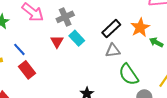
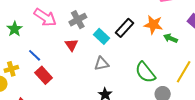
orange star: (140, 27) -> (153, 25), turned -30
cyan rectangle: (77, 38) -> (102, 36), moved
gray triangle: (113, 51) -> (102, 64), moved

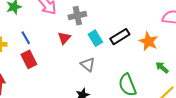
green arrow: (171, 38) -> (162, 68), moved
gray triangle: (102, 64) -> (88, 64), turned 35

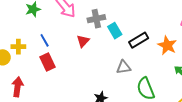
cyan rectangle: (95, 38) -> (115, 31), moved
gray triangle: (88, 64) -> (124, 67), moved, turned -49

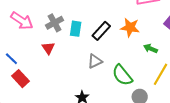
cyan rectangle: (115, 31) -> (76, 29), turned 56

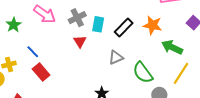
red triangle: (48, 48) -> (80, 41), moved
green arrow: (151, 49) -> (172, 47), size x1.5

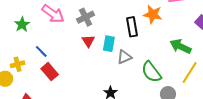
cyan rectangle: (98, 24) -> (109, 44), moved
orange star: (153, 25) -> (153, 14), moved
black rectangle: (124, 27) -> (132, 27), turned -54

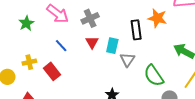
blue line: (41, 51) -> (61, 46), moved
gray triangle: (124, 57) -> (127, 60), turned -35
yellow cross: (18, 64) -> (29, 62), moved

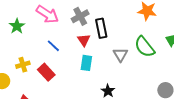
black rectangle: (136, 30) -> (101, 28), moved
cyan rectangle: (112, 46) -> (86, 63), moved
green semicircle: (154, 76) -> (145, 47), moved

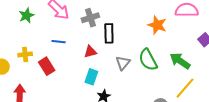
red triangle: (84, 40) -> (90, 52), moved, turned 40
blue line: (53, 46) -> (59, 42), turned -48
cyan rectangle: (86, 63) -> (91, 77), moved

